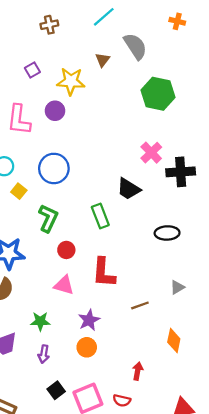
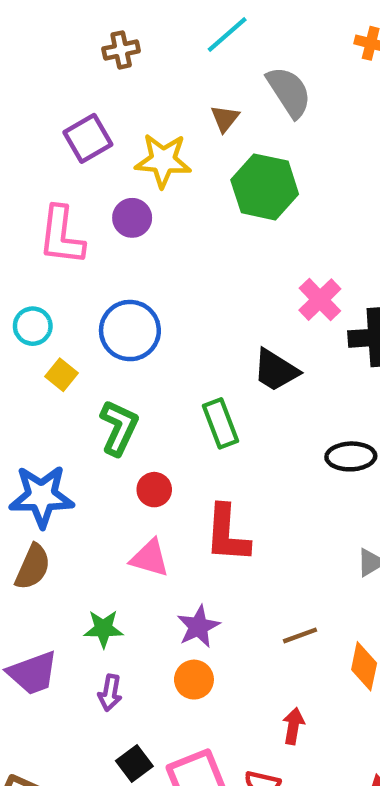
purple square: (32, 70) -> (88, 138), size x1.5
green hexagon: (158, 94) -> (265, 187), moved
brown line: (140, 305) -> (300, 635), moved

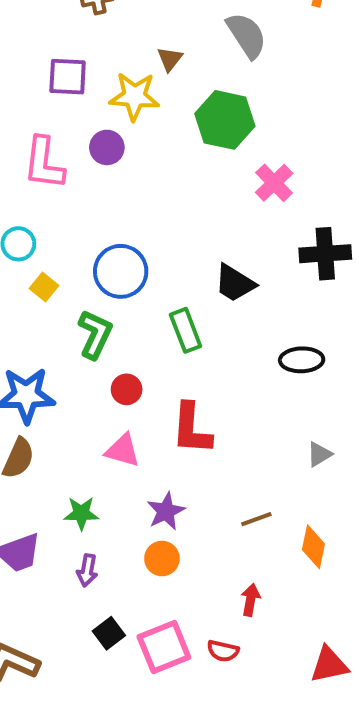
brown triangle: (225, 118) -> (170, 59), moved
purple square: (88, 138) -> (68, 77), turned 33
pink cross: (320, 300) -> (274, 183), moved
blue circle: (130, 331) -> (121, 271), moved

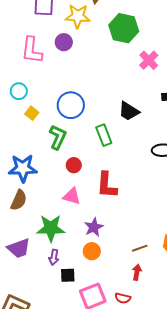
green star: (81, 513) -> (51, 228), size x1.6
brown line: (256, 519) -> (140, 248), moved
black square: (109, 633) -> (68, 275), moved, turned 35

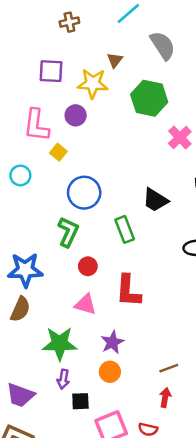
yellow square: (32, 113) -> (58, 152), moved
purple trapezoid: (19, 248) -> (20, 395), moved, turned 40

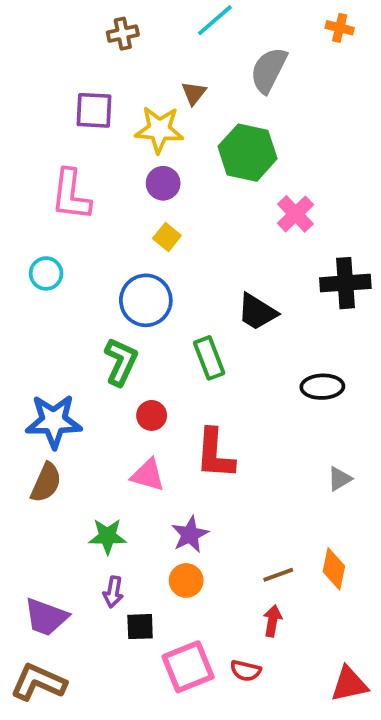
gray semicircle: (163, 45) -> (269, 70), turned -120
purple circle: (76, 115) -> (163, 183), moved
yellow square: (58, 152) -> (167, 237), moved
green star: (60, 344) -> (107, 536), size x0.7

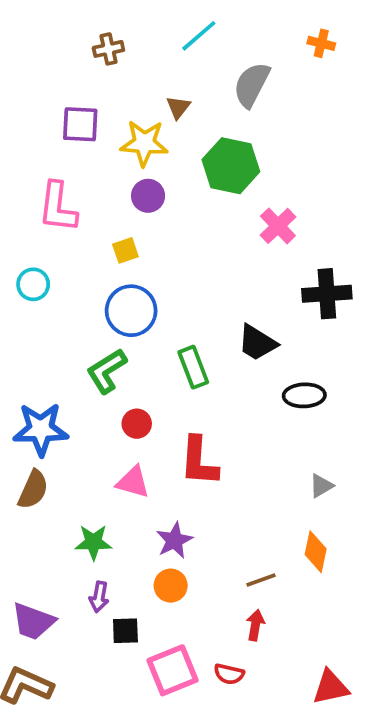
yellow square: (167, 237) -> (125, 250), moved, turned 32
black trapezoid: (257, 312) -> (257, 343), moved
green L-shape: (121, 362) -> (107, 371), turned -147
orange diamond: (334, 569) -> (316, 552), moved

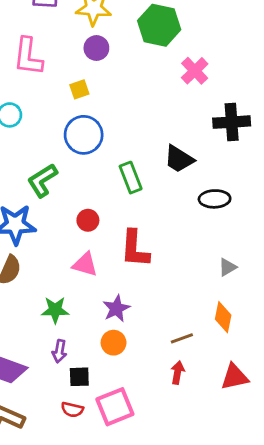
green L-shape: (107, 371) -> (42, 180), moved
red semicircle: (229, 674) -> (72, 410), moved
red triangle: (331, 687) -> (235, 377), moved

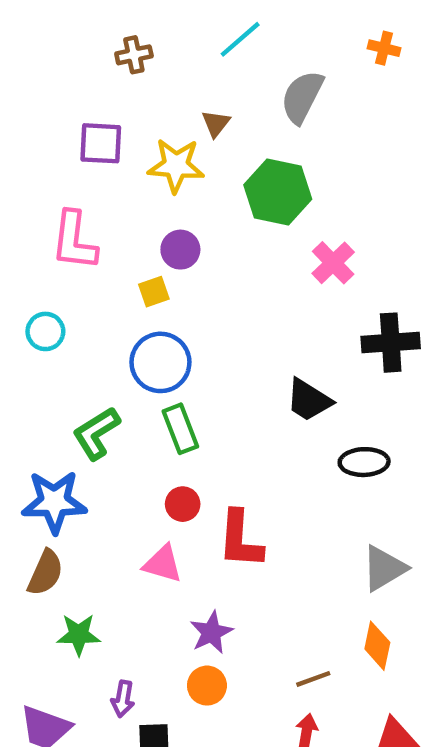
purple circle: (96, 48) -> (180, 250), moved
green rectangle: (131, 178) -> (180, 429), moved
red circle: (88, 220) -> (183, 504), moved
gray triangle: (227, 267) -> (384, 568), size x1.6
green star: (55, 310) -> (79, 635), moved

